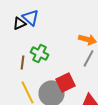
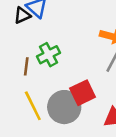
green cross: (40, 53) -> (49, 55), turned 36

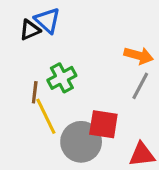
red square: (83, 93) -> (103, 124), turned 35
yellow line: (33, 106) -> (46, 116), moved

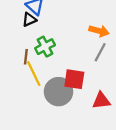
black triangle: (30, 30) -> (29, 20), moved

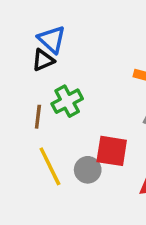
yellow line: (34, 74) -> (50, 166), moved
gray circle: (59, 92) -> (88, 170), size x0.6

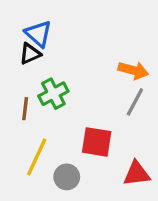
yellow line: (50, 166) -> (37, 157), turned 51
gray circle: (88, 170) -> (67, 177), moved

